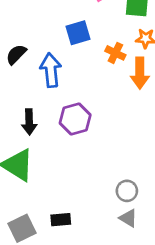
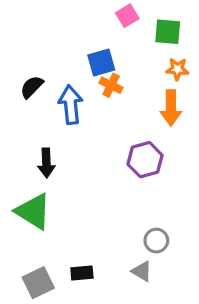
orange cross: (115, 53) -> (111, 85), moved
purple hexagon: (75, 119) -> (145, 160), moved
gray triangle: (128, 218) -> (142, 271), moved

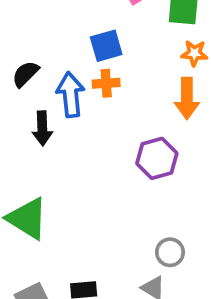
orange cross: (111, 85) -> (106, 83), moved, turned -30
black arrow: (46, 163) -> (42, 128), moved

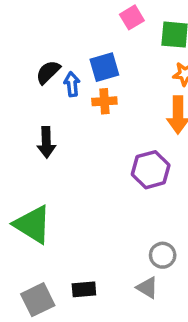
black semicircle: (25, 74) -> (48, 72), moved
blue arrow: (70, 95) -> (72, 84), moved, size x0.6

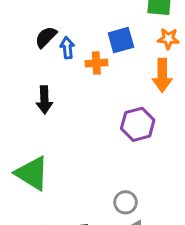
blue square: (104, 67) -> (121, 40), moved
gray circle: (163, 255) -> (125, 202), moved

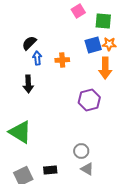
blue square: (121, 40) -> (93, 45), moved
blue arrow: (67, 48) -> (37, 58), moved

